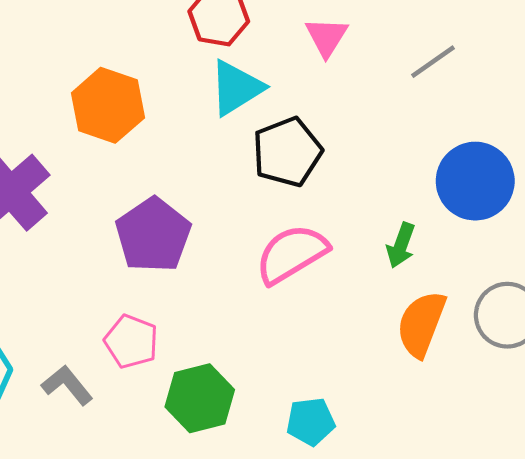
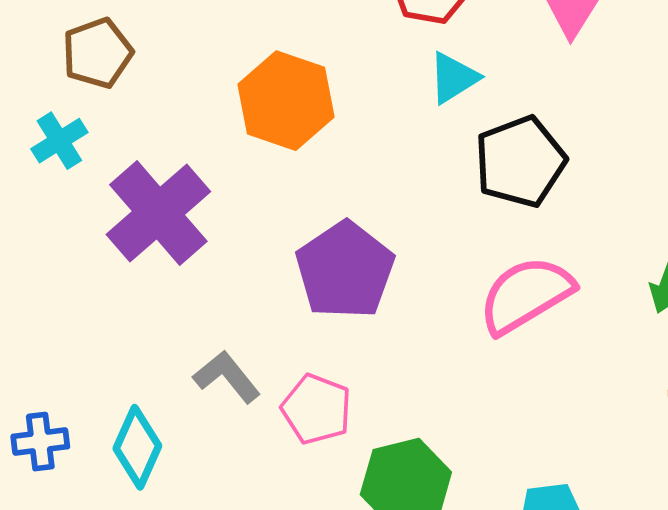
cyan triangle: (236, 88) -> (454, 78), size x0.7
gray L-shape: (67, 385) -> (227, 377), moved

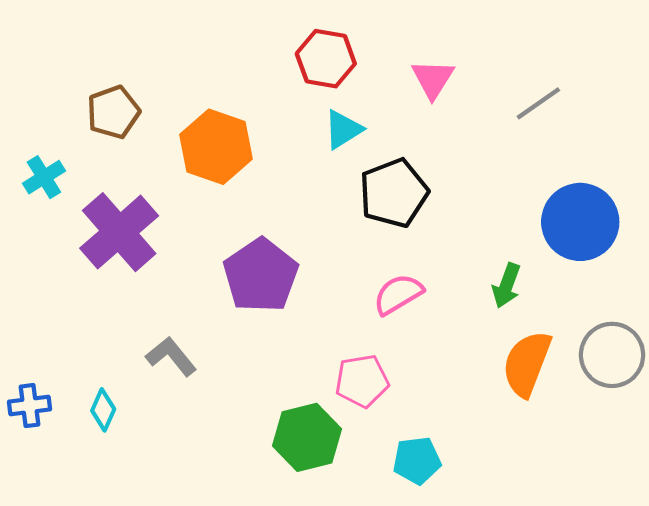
brown pentagon: (97, 53) -> (113, 112), moved
pink semicircle: (526, 295) -> (398, 294), size x0.7
pink pentagon: (316, 409) -> (362, 381), moved, turned -30
cyan diamond: (137, 447) -> (103, 410), size x0.7

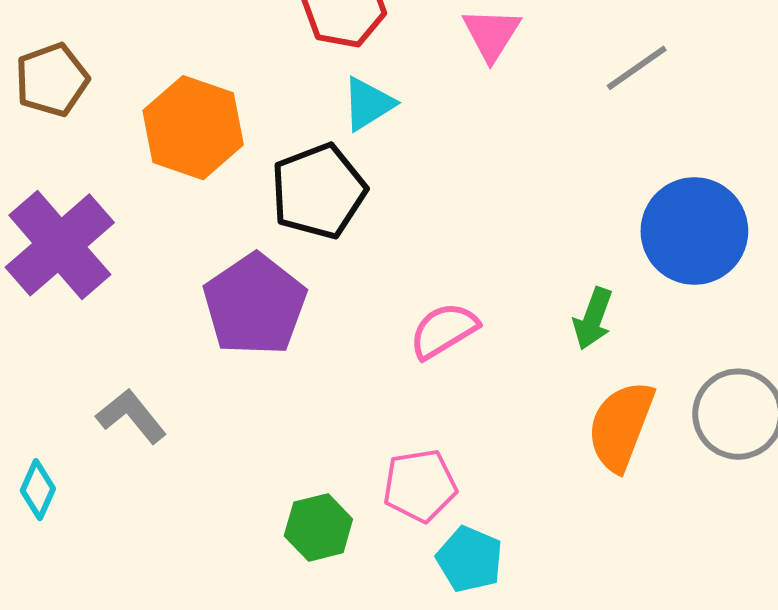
black pentagon: (394, 193) -> (318, 191), moved
pink pentagon: (362, 381) -> (420, 486), moved
green hexagon: (307, 437) -> (318, 527), size x0.7
cyan pentagon: (417, 460) -> (470, 559), turned 30

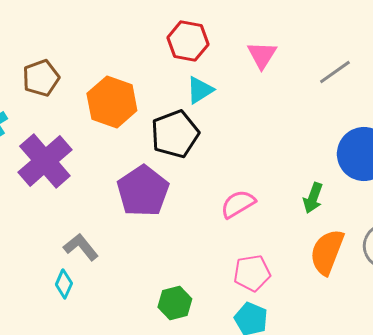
pink pentagon: (420, 486) -> (252, 273), moved
cyan diamond: (38, 490) -> (64, 284), moved

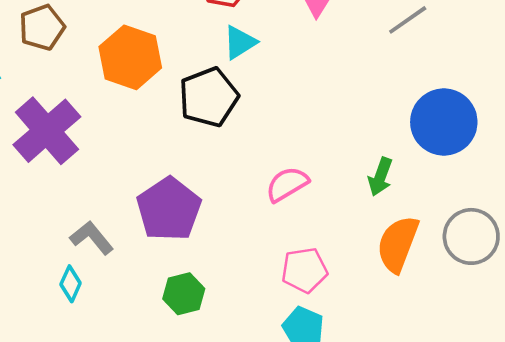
purple pentagon: (143, 191) -> (169, 209), moved
green hexagon: (175, 303) -> (184, 294), moved

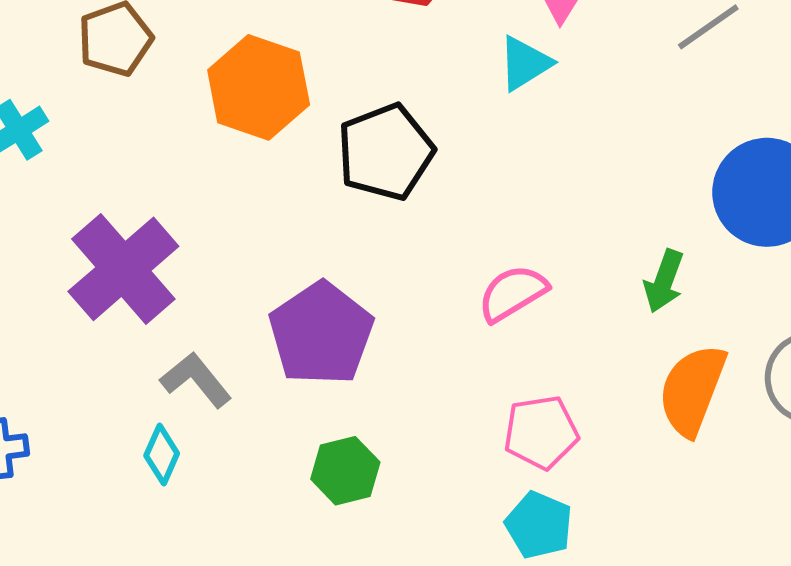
cyan triangle: (240, 42) -> (525, 63), moved
purple cross: (47, 131) -> (123, 269), moved

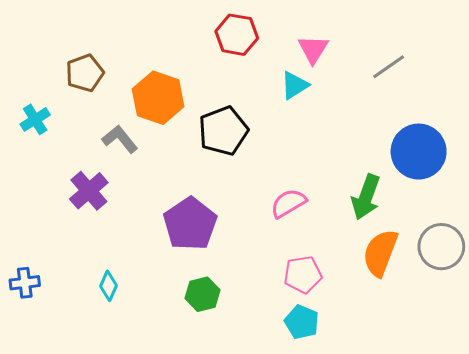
purple cross: (123, 269) -> (89, 191), size x0.7
green arrow: (664, 281) -> (366, 197), size x1.4
gray L-shape: (196, 380) -> (120, 139), moved

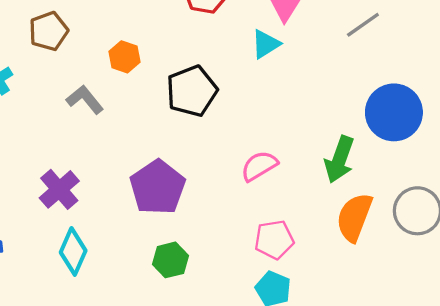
orange hexagon: (158, 98) -> (124, 57), size x0.6
purple cross: (89, 191) -> (59, 189), moved
cyan diamond: (108, 286) -> (73, 251), size x1.5

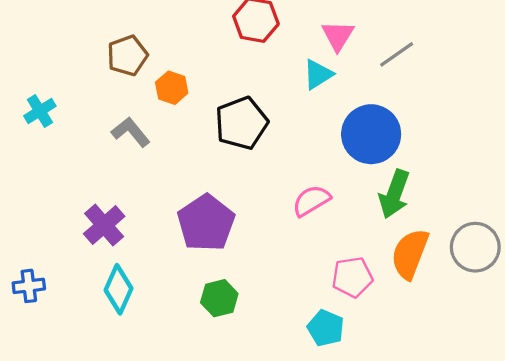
gray line: (363, 25) -> (397, 54), moved
brown pentagon: (49, 31) -> (127, 56), moved
blue circle: (394, 112) -> (371, 134), moved
pink pentagon: (274, 240) -> (352, 277), moved

